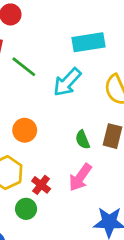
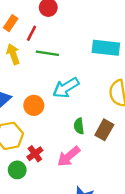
green line: (24, 67) -> (47, 53), turned -45
cyan arrow: (67, 82) -> (66, 88), moved

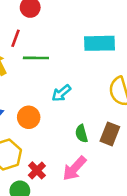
cyan arrow: (66, 88) -> (61, 93), size x0.7

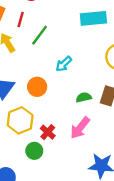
green line: (36, 58) -> (40, 35), turned -50
green semicircle: (81, 134) -> (84, 97), turned 96

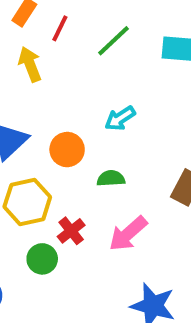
green line: (40, 35) -> (114, 41), moved
green semicircle: (84, 97) -> (111, 178), moved

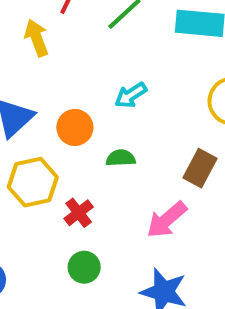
pink arrow: (128, 234) -> (167, 220), moved
green circle: (42, 259) -> (84, 267), moved

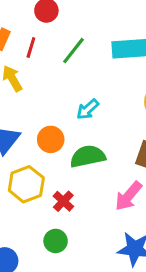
green semicircle: (121, 158) -> (88, 156), size x1.6
green circle: (84, 267) -> (56, 241), moved

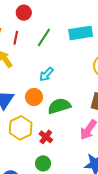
cyan arrow: (88, 109) -> (46, 74), moved

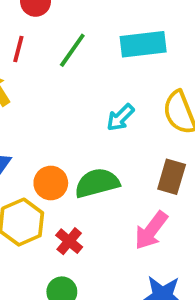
cyan arrow: (46, 74) -> (120, 117), moved
orange circle: (34, 97) -> (51, 183), moved

